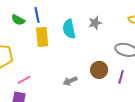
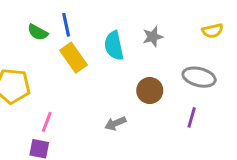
yellow rectangle: (42, 37) -> (74, 58), turned -30
brown circle: (99, 70) -> (150, 91), moved
pink line: (24, 80) -> (47, 122), turned -40

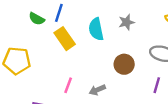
blue line: (66, 25) -> (59, 13), turned 30
pink line: (47, 122) -> (68, 85), moved

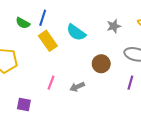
gray star: (126, 22) -> (114, 26), moved
cyan semicircle: (96, 29) -> (76, 32), turned -42

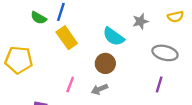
cyan semicircle: (76, 32) -> (113, 37), moved
brown circle: (101, 64) -> (105, 63), moved

